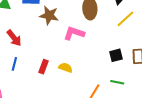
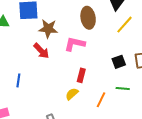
red arrow: (14, 38) -> (41, 51), moved
red rectangle: (43, 67) -> (81, 75), moved
yellow semicircle: (66, 68) -> (72, 94), moved, turned -56

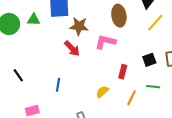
red rectangle: (81, 75) -> (123, 72), moved
blue line: (18, 80) -> (58, 85), moved

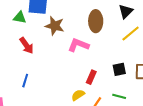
green triangle: (34, 20) -> (20, 17), moved
red arrow: (72, 48) -> (26, 46), moved
yellow semicircle: (102, 92) -> (78, 95), moved

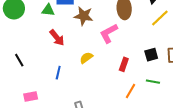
pink L-shape: (78, 45) -> (109, 33), turned -45
yellow semicircle: (78, 95) -> (86, 58), moved

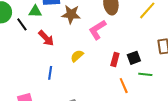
black square: (151, 55) -> (134, 58), moved
black line: (19, 60) -> (22, 24), moved
orange line: (131, 91) -> (124, 86), turned -49

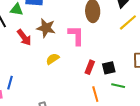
brown star: (71, 14) -> (46, 28), moved
pink L-shape: (97, 30) -> (76, 35), turned 115
blue line: (50, 73) -> (10, 83), moved

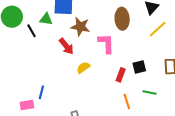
brown star: (46, 28) -> (80, 27), moved
red arrow: (24, 37) -> (66, 46), moved
black square: (109, 68) -> (139, 67), moved

